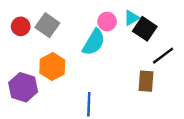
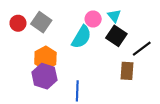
cyan triangle: (131, 18) -> (114, 16), turned -40
black square: (145, 29) -> (116, 36), moved
purple hexagon: (23, 87) -> (44, 76), moved

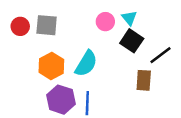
gray square: (41, 22) -> (47, 25), turned -30
cyan semicircle: (81, 37) -> (86, 64), moved
purple hexagon: (44, 76) -> (61, 100), moved

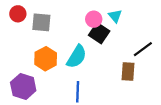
red circle: (20, 26) -> (18, 14), moved
black square: (132, 41) -> (99, 33), moved
purple hexagon: (61, 100) -> (23, 86), moved

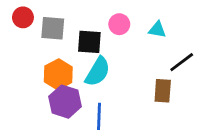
cyan triangle: (115, 16) -> (157, 30), moved, turned -40
black square: (99, 33) -> (89, 42), moved, turned -30
purple hexagon: (23, 86) -> (65, 102), moved

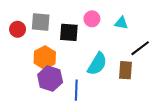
red circle: (23, 17) -> (18, 29), moved
cyan semicircle: (98, 72) -> (97, 64), moved

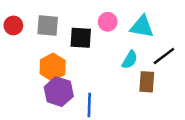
cyan triangle: (121, 23) -> (142, 27), size x1.5
red circle: (18, 29) -> (13, 25), moved
cyan semicircle: (97, 64) -> (130, 60), moved, size x0.7

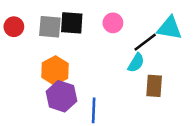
cyan triangle: (142, 27) -> (170, 28), moved
black square: (81, 38) -> (72, 23), moved
black line: (164, 56) -> (145, 42), moved

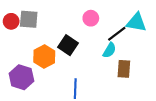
black square: (72, 23) -> (68, 45), moved, turned 30
gray square: (50, 27) -> (29, 19), moved
purple hexagon: (61, 96) -> (21, 77), moved

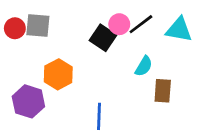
black line: (117, 34) -> (141, 24), moved
black square: (68, 45) -> (103, 38), moved

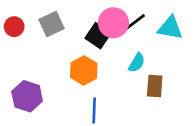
pink circle: (119, 24) -> (113, 23), size x1.5
gray square: (38, 26) -> (52, 24), moved, turned -30
orange hexagon: (58, 74) -> (84, 70), moved

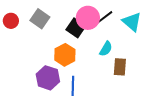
gray square: (52, 24) -> (40, 19), turned -30
cyan triangle: (170, 28) -> (132, 22), turned 30
purple hexagon: (27, 96) -> (48, 78), moved

